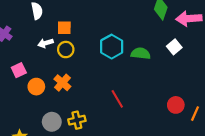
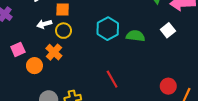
orange cross: (62, 83) -> (54, 52), moved

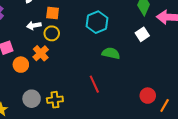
cyan hexagon: (108, 29) -> (97, 22), moved
white square: (168, 30) -> (142, 34), moved
green semicircle: (135, 36) -> (111, 53), moved

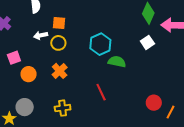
cyan hexagon: (97, 22) -> (100, 44), moved
orange cross: (41, 53) -> (60, 71), moved
gray circle: (32, 99) -> (25, 107), moved

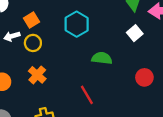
orange square: (59, 23) -> (32, 20), turned -32
cyan hexagon: (100, 44) -> (77, 24), moved
red circle: (154, 103) -> (144, 77), moved

